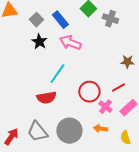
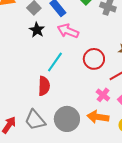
red circle: (89, 92) -> (94, 59), moved
red semicircle: (46, 98) -> (44, 86), turned -78
orange arrow: (100, 129) -> (98, 117), size x1.5

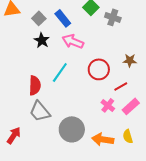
red semicircle: (44, 86) -> (35, 85), moved
orange arrow: (98, 117) -> (103, 139), moved
gray trapezoid: (35, 120) -> (40, 111), moved

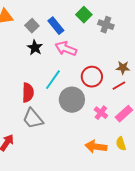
red line: (121, 86) -> (119, 86), moved
gray circle: (72, 129) -> (72, 100), moved

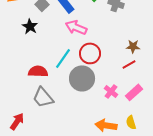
black star: (35, 48) -> (30, 26), moved
red circle: (92, 77) -> (90, 53), moved
red semicircle: (28, 93) -> (38, 71), turned -90

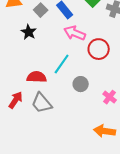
red circle: (90, 53) -> (99, 49), moved
gray circle: (82, 78) -> (81, 84), size x0.6
red arrow: (17, 121) -> (16, 100), moved

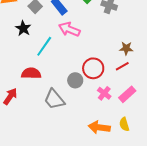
red circle: (99, 49) -> (93, 68), moved
cyan line: (62, 64) -> (44, 46), moved
gray trapezoid: (42, 103) -> (54, 99), moved

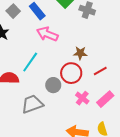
cyan line: (44, 46) -> (30, 62), moved
brown star: (126, 48) -> (80, 53), moved
gray trapezoid: (54, 99) -> (32, 104), turned 110

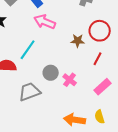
red line: (100, 71) -> (98, 59), turned -32
red circle: (71, 73) -> (100, 31), moved
pink cross: (82, 98) -> (70, 80), moved

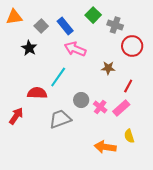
red circle: (100, 31) -> (132, 46), moved
pink rectangle: (103, 87) -> (121, 108), moved
yellow semicircle: (100, 117) -> (129, 136), moved

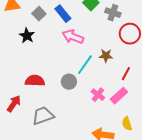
cyan line: (58, 77) -> (85, 65), moved
gray circle: (81, 100) -> (69, 82), moved
gray trapezoid: (60, 119) -> (43, 116), moved

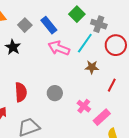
cyan line: (85, 65) -> (85, 43), moved
red semicircle: (35, 81) -> (21, 92), turned 84
pink rectangle: (119, 96) -> (102, 117), moved

